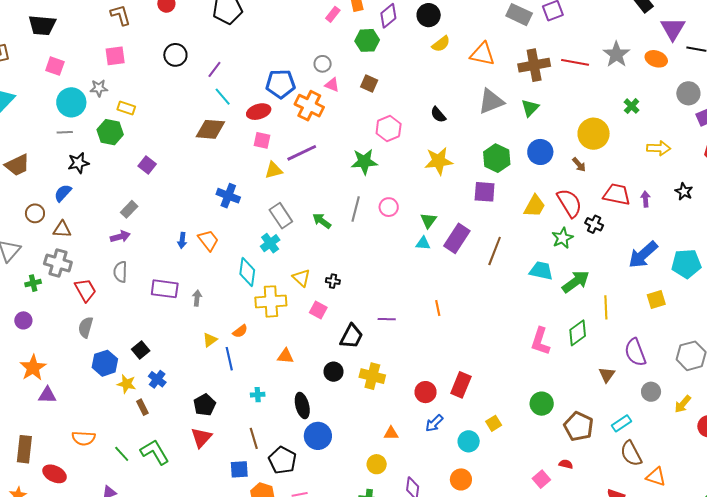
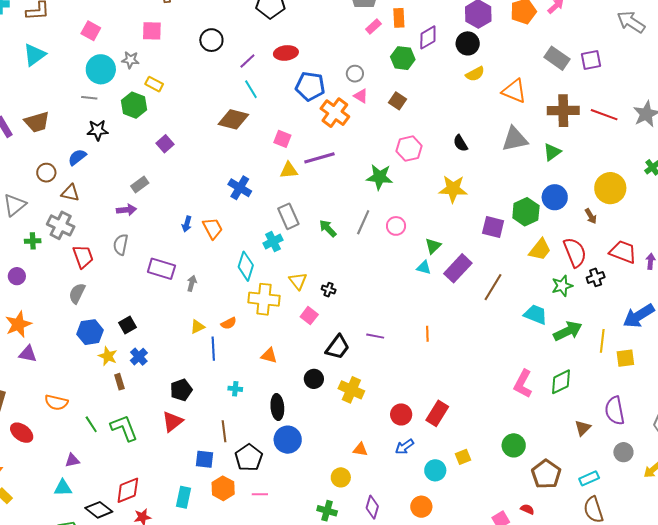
red ellipse: (259, 112) -> (286, 53), moved
green hexagon: (497, 158) -> (526, 212), moved
black cross: (594, 224) -> (596, 277), turned 36
yellow square: (656, 299) -> (625, 358), moved
yellow line: (606, 307) -> (602, 341), moved

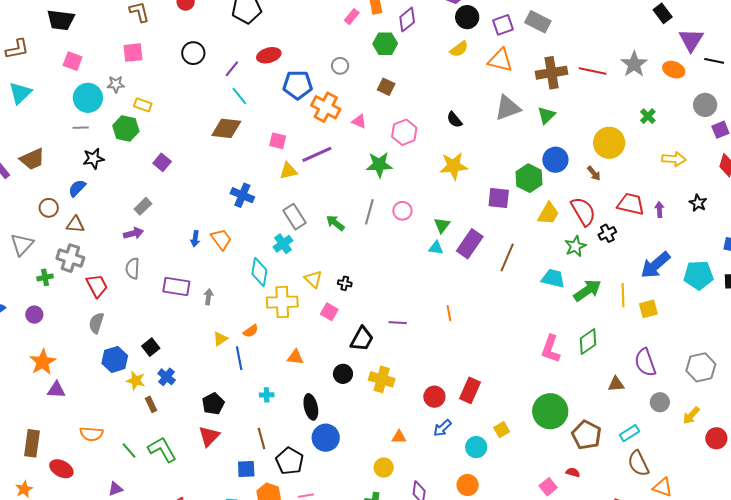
black circle: (468, 43) -> (467, 17), moved
purple square: (591, 60) -> (503, 25), moved
pink triangle: (361, 96) -> (359, 121), moved
brown triangle: (583, 428) -> (616, 384), turned 48
green circle: (514, 445) -> (550, 411), size x1.5

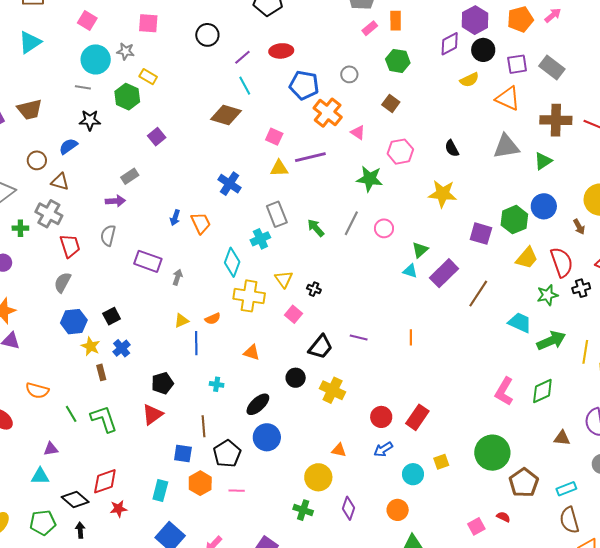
purple diamond: (407, 20) -> (450, 44), moved
black ellipse: (311, 407) -> (258, 404), turned 50
yellow circle: (384, 468) -> (318, 477), size x1.4

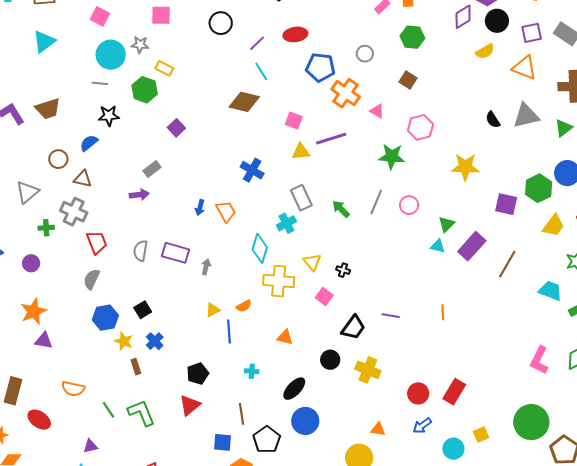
black semicircle: (452, 148) -> (493, 120), moved
gray semicircle: (108, 235) -> (141, 251), moved

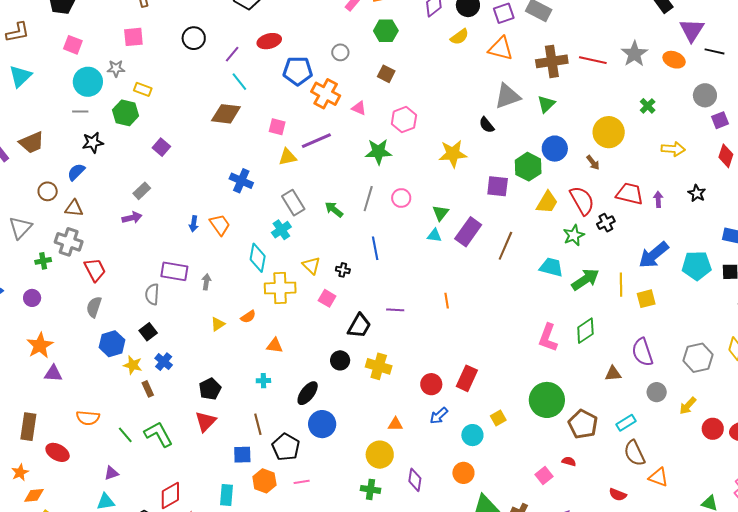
black semicircle: (493, 120) -> (487, 125), moved
gray semicircle: (141, 251) -> (152, 294), moved
blue line: (229, 332) -> (375, 248), moved
orange triangle: (285, 337) -> (275, 346), moved

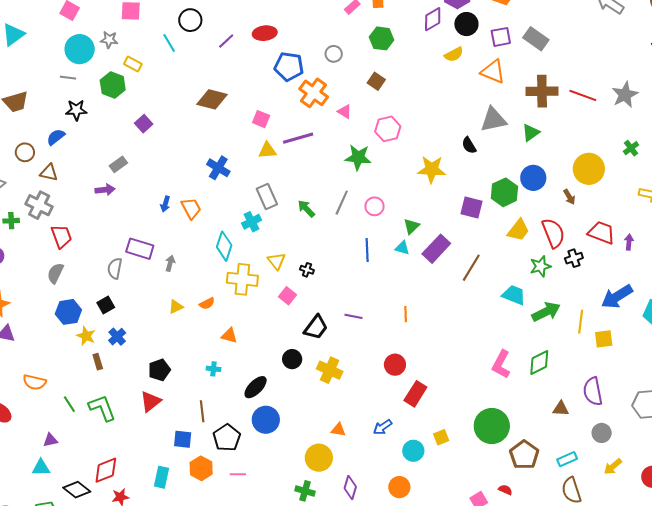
cyan line: (239, 82) -> (169, 43), moved
blue line: (375, 248) -> (367, 250), moved
red circle: (431, 384) -> (395, 365), moved
yellow arrow: (688, 406) -> (613, 467), moved

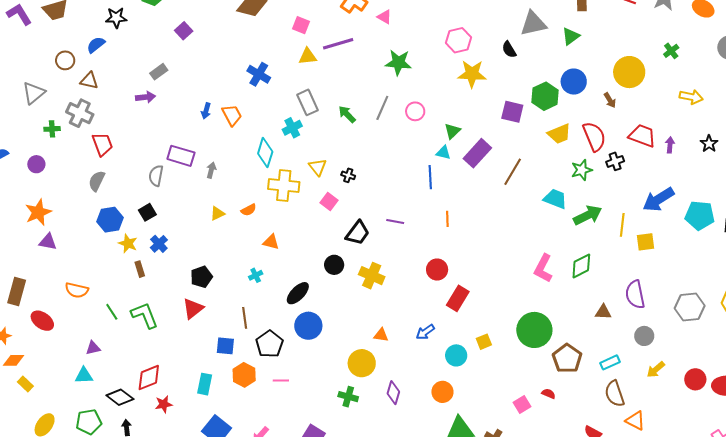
pink hexagon: (388, 129) -> (458, 40), moved
yellow trapezoid: (518, 230) -> (559, 134), turned 30
blue line: (367, 250) -> (430, 177), moved
cyan cross: (213, 369) -> (256, 275), turned -32

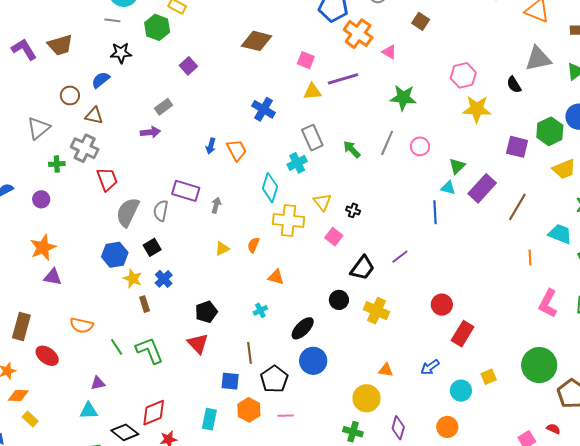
gray semicircle: (97, 181) -> (128, 212), moved, size x1.4
orange semicircle: (249, 210) -> (253, 245), turned 140
orange line: (447, 219) -> (530, 258), moved
purple line: (395, 222) -> (400, 257), turned -48
red triangle: (193, 308) -> (198, 344), turned -35

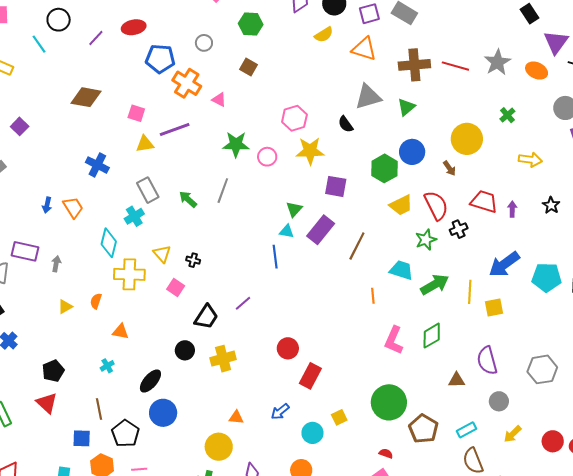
pink circle: (420, 146) -> (267, 157), moved
purple square: (517, 147) -> (336, 186), moved
yellow cross: (376, 311) -> (223, 359), turned -35
red semicircle: (553, 429) -> (386, 453), moved

